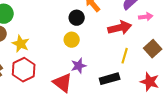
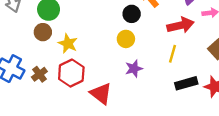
yellow line: (125, 56) -> (173, 54), moved
black rectangle: (110, 79) -> (186, 83), moved
red triangle: (63, 83) -> (101, 94), moved

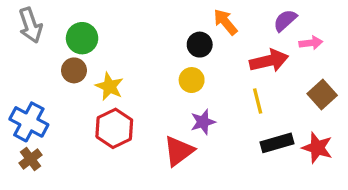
yellow line: (173, 54) -> (258, 101), turned -30
brown cross: (39, 74) -> (30, 159), moved
red triangle: (101, 94) -> (179, 151), moved, turned 45

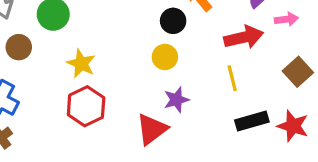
brown circle: (74, 70) -> (19, 47), moved

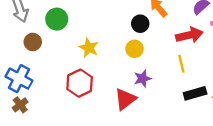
yellow star: (81, 64) -> (89, 48), moved

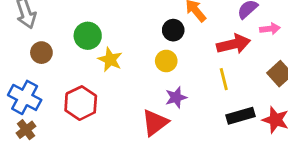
green circle: (57, 19) -> (88, 36), moved
red hexagon: (80, 83) -> (81, 103), moved

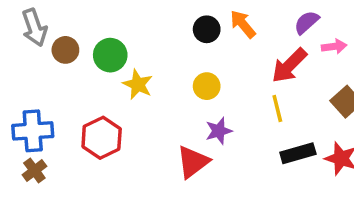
black circle: (173, 30) -> (207, 29), moved
red arrow: (233, 44) -> (289, 65), turned 148
brown circle: (41, 53) -> (65, 50), moved
blue cross: (25, 97) -> (33, 131), turned -32

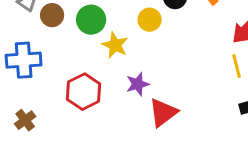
yellow circle: (207, 86) -> (150, 20), moved
blue cross: (33, 131) -> (24, 60), moved
purple star: (219, 131) -> (138, 84), moved

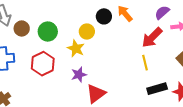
yellow star: (115, 45) -> (76, 49), moved
red hexagon: (84, 92) -> (43, 64), moved

